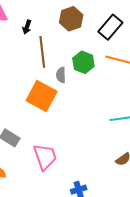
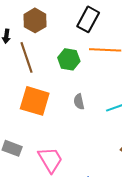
brown hexagon: (71, 19) -> (35, 20), moved
gray semicircle: (61, 75) -> (79, 102), moved

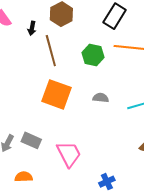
gray semicircle: (79, 102) -> (101, 98), turned 105

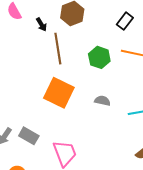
black rectangle: (115, 16) -> (125, 21), size x0.7
black arrow: (32, 28) -> (41, 24), turned -48

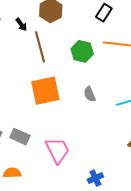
orange square: (59, 93) -> (45, 91), turned -32
gray semicircle: (102, 101) -> (90, 94), turned -119

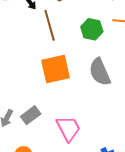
gray semicircle: (90, 94) -> (100, 72), size x1.8
gray rectangle: (20, 137) -> (31, 115), turned -60

